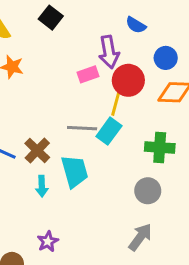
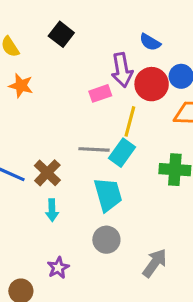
red circle: (128, 80) -> (152, 84), moved
cyan trapezoid: (75, 171) -> (108, 195), moved
gray circle: (148, 191) -> (106, 240), moved

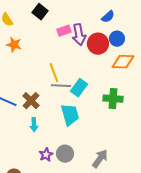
blue semicircle: (150, 42) -> (108, 17), moved, turned -72
pink rectangle: (100, 93) -> (64, 31), moved
yellow line: (130, 121) -> (54, 73), moved, turned -36
gray circle: (106, 240) -> (65, 154), moved
purple star: (58, 268) -> (46, 155), moved

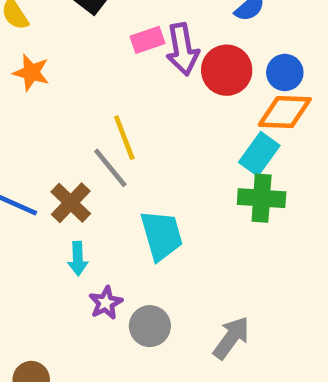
blue circle: (117, 39) -> (285, 72), moved
gray line: (61, 86) -> (110, 168), moved, turned 48
cyan rectangle: (79, 88) -> (259, 154), moved
purple star: (46, 155) -> (106, 303), moved

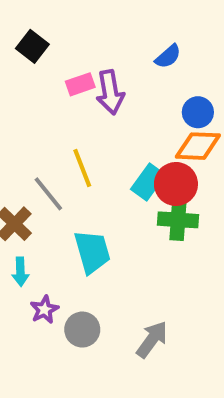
red circle: (227, 70) -> (176, 184), moved
yellow line: (124, 138) -> (82, 168), moved
cyan rectangle: (259, 154) -> (148, 182), moved

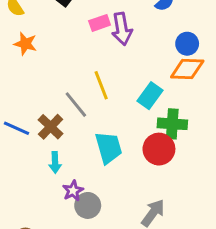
red circle: (176, 184) -> (159, 149), moved
gray circle: (82, 330) -> (88, 205), moved

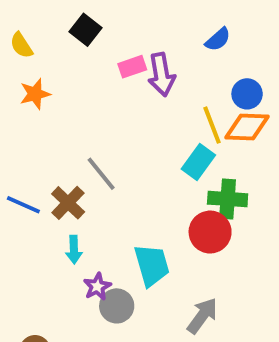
orange star: (25, 44) -> (35, 94), turned -30
yellow line: (101, 85) -> (212, 125), moved
cyan trapezoid: (108, 148) -> (152, 265), moved

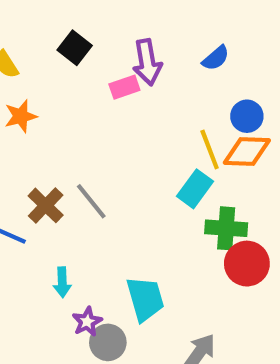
purple arrow: (161, 74) -> (147, 62), moved
brown cross: (68, 203) -> (46, 205), moved
red circle: (210, 232) -> (247, 264), moved

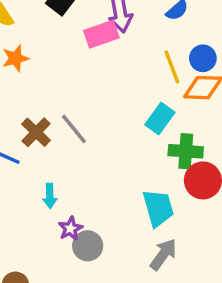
pink rectangle: (124, 87) -> (101, 34), size x1.4
yellow line: (210, 149) -> (172, 67), moved
cyan trapezoid: (145, 299) -> (158, 208), moved

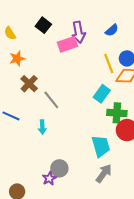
brown cross: (36, 132) -> (29, 84), moved
cyan arrow: (50, 196) -> (42, 127), moved
purple star: (70, 229) -> (49, 178), moved

